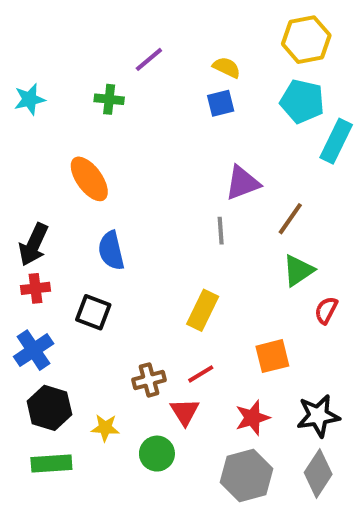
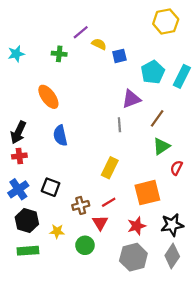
yellow semicircle: (227, 67) -> (99, 44), moved
cyan pentagon: (302, 101) -> (153, 72), moved, turned 30
black square: (93, 312) -> (51, 187), moved
orange square: (272, 356) -> (147, 193), size x1.4

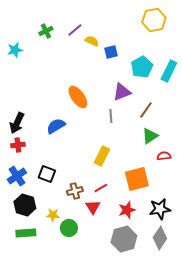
green cross: (59, 54) -> (46, 31), moved, turned -32
orange ellipse: (48, 97) -> (78, 97), moved
blue semicircle: (60, 136) -> (56, 126), turned 72
red semicircle: (176, 168) -> (164, 156), turned 56
green circle: (85, 245) -> (69, 228), moved

